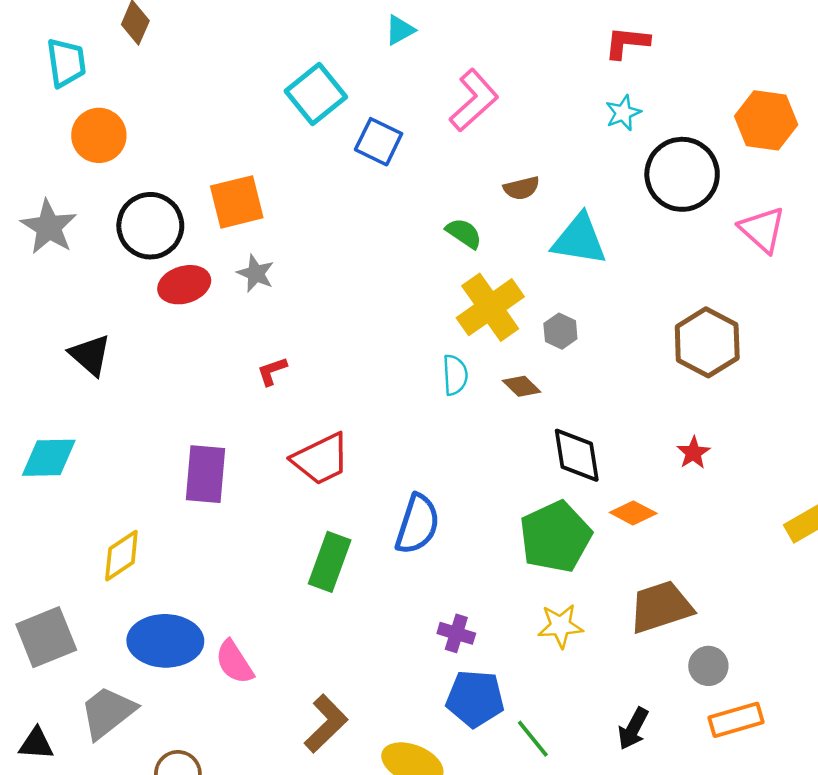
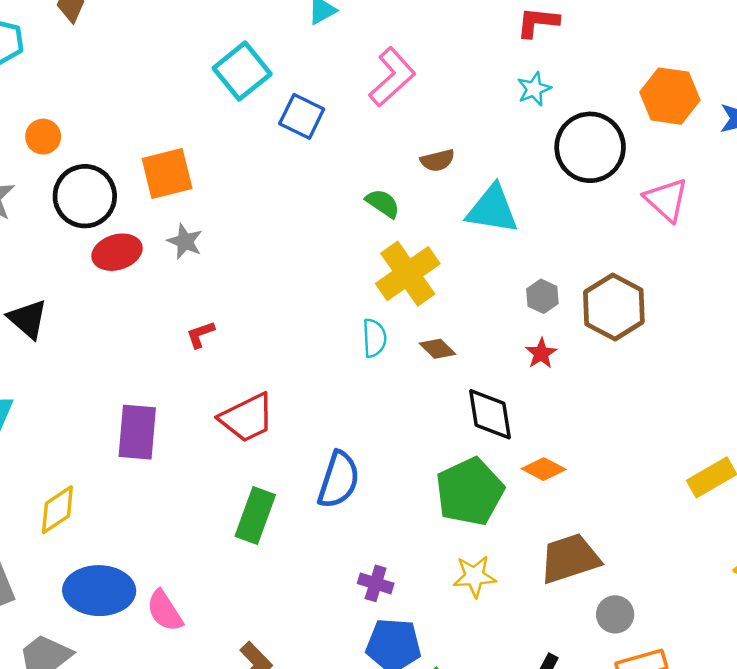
orange circle: (99, 135) -> (43, 137), moved, size x0.7
gray hexagon: (560, 331) -> (542, 296), moved
red star: (693, 453) -> (541, 353), moved

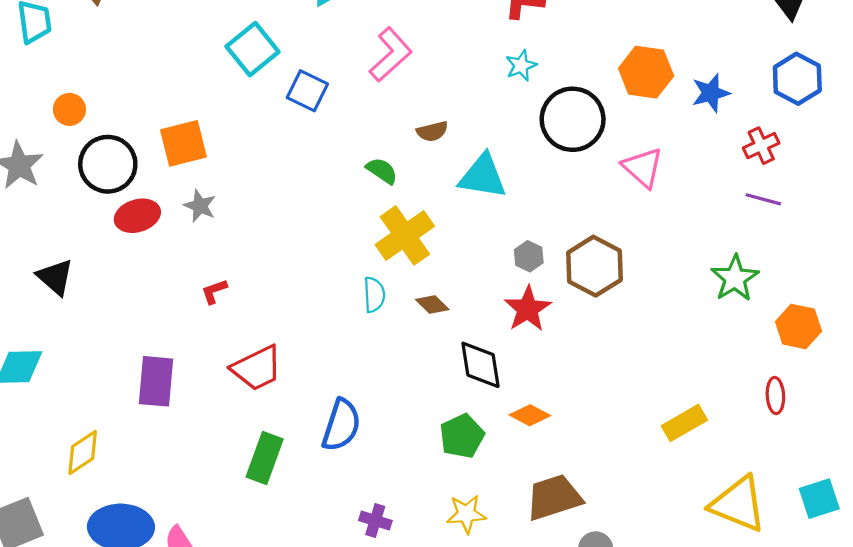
red star: (541, 353) -> (528, 309), size x1.6
green pentagon: (470, 492) -> (462, 436), size x0.7

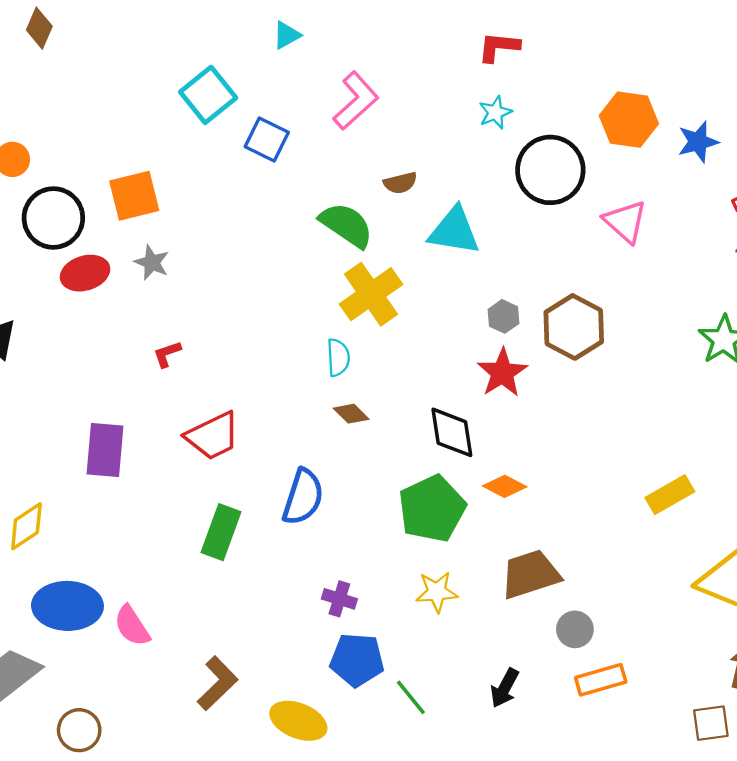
green semicircle: (382, 171) -> (346, 225), size x1.6
brown diamond: (432, 305) -> (351, 414), moved
green pentagon: (462, 436) -> (432, 509), size x1.4

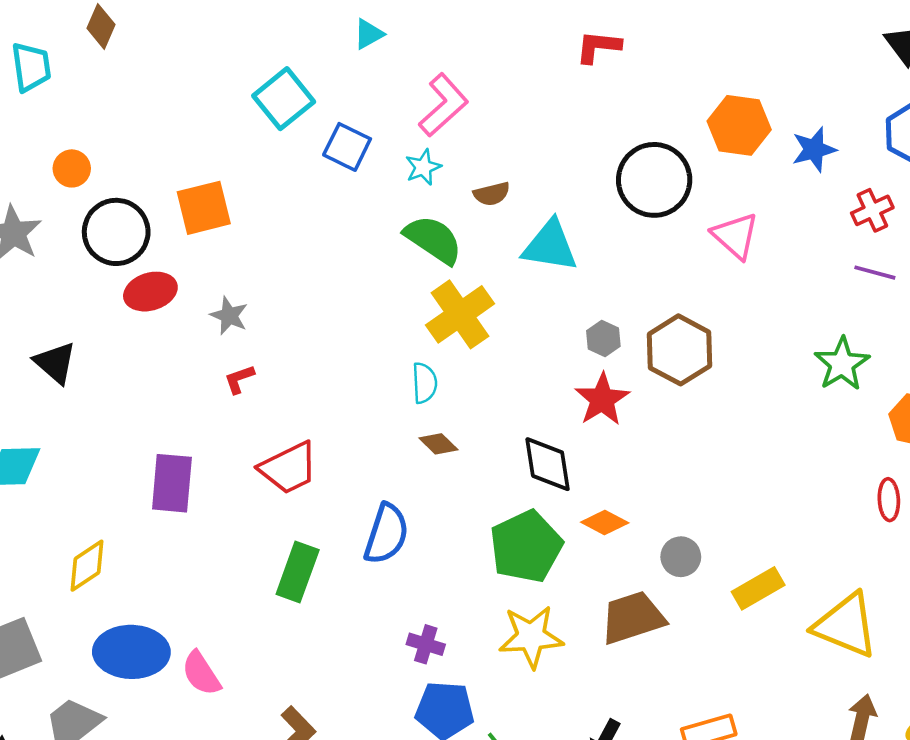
cyan star: (495, 113) -> (423, 167), moved
gray star: (152, 263) -> (229, 316), moved
yellow rectangle: (670, 495) -> (758, 588), moved
yellow star: (437, 592) -> (531, 637), size x1.4
gray circle: (575, 629) -> (681, 557), moved

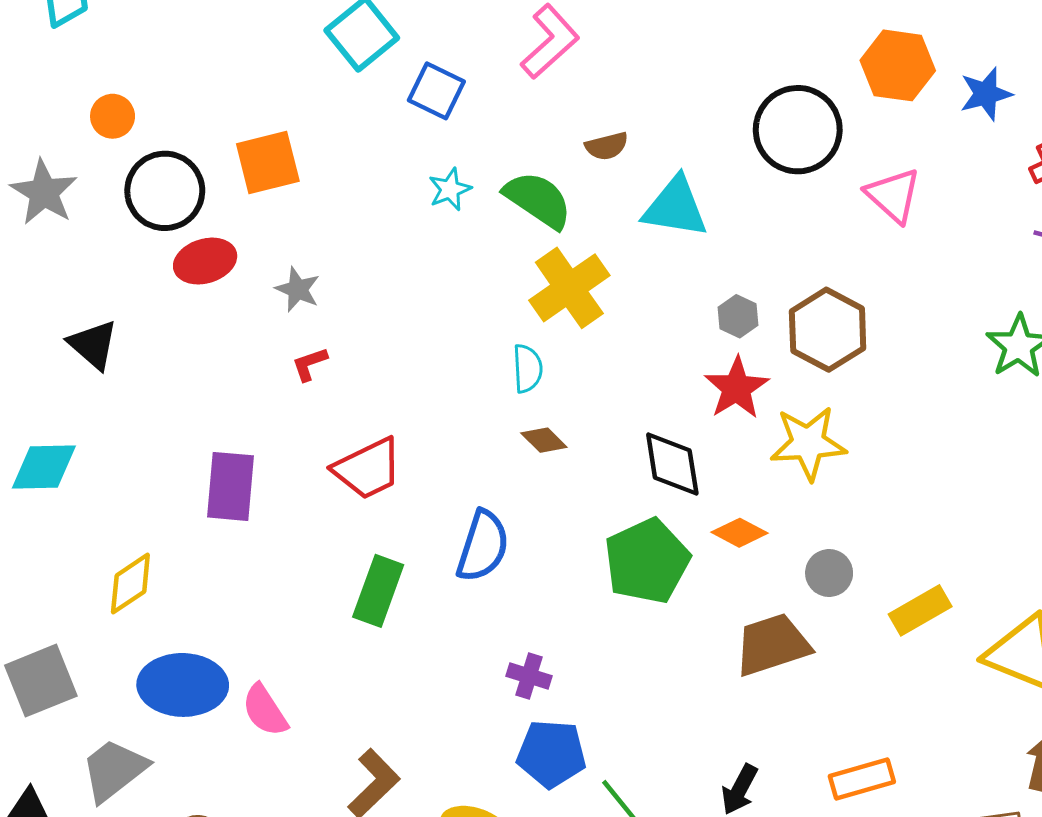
cyan star: (423, 167) -> (450, 189), moved
yellow star: (531, 637) -> (808, 443), moved

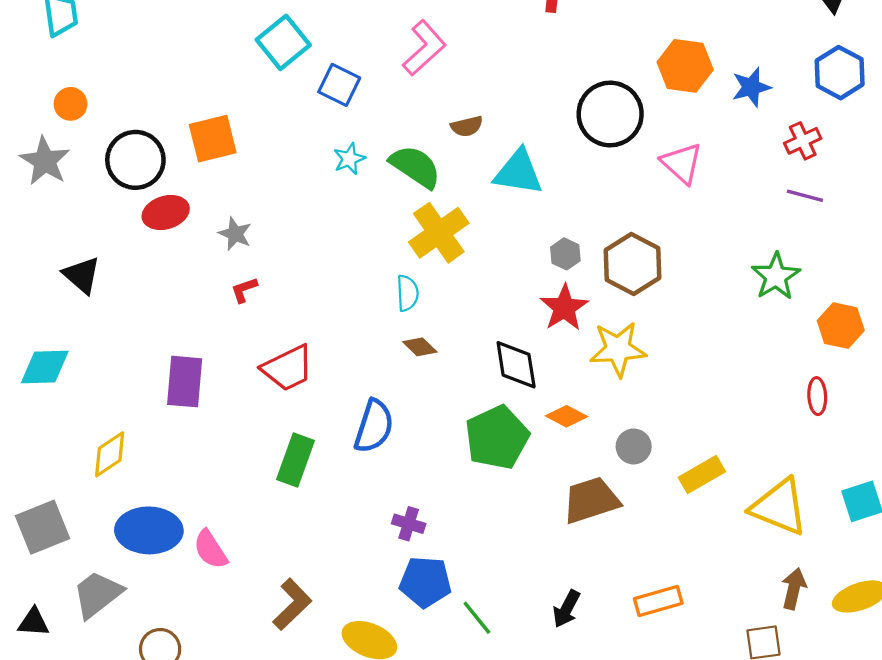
orange circle: (113, 116) -> (71, 104), moved

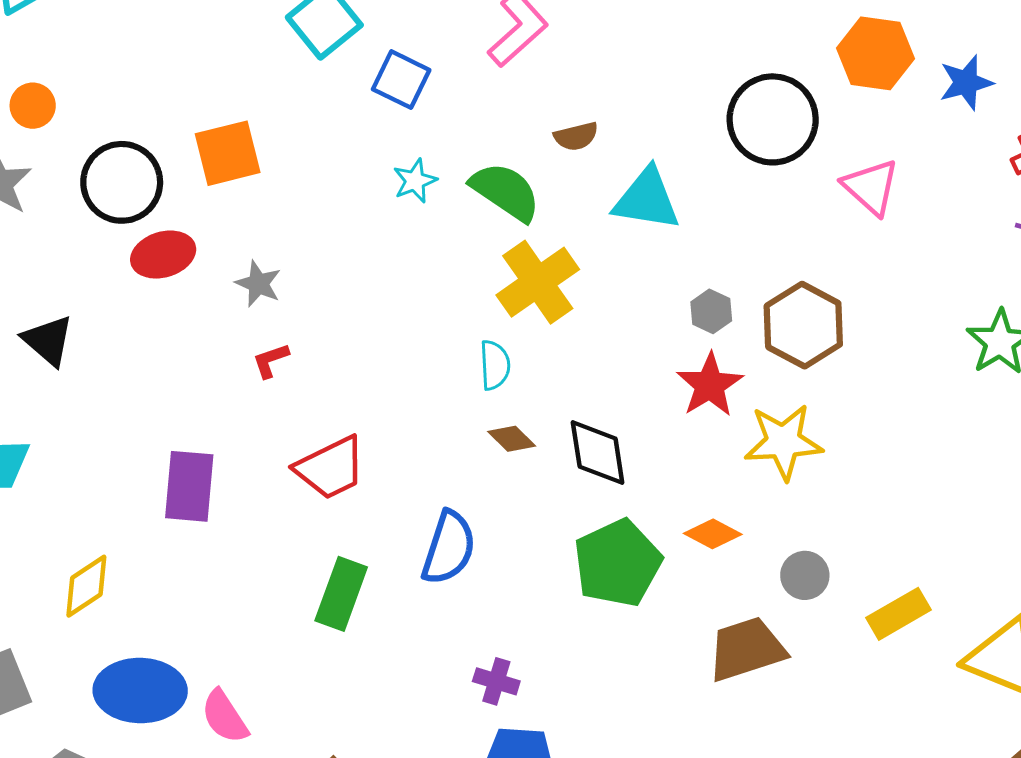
black diamond: (516, 365) -> (598, 453), moved

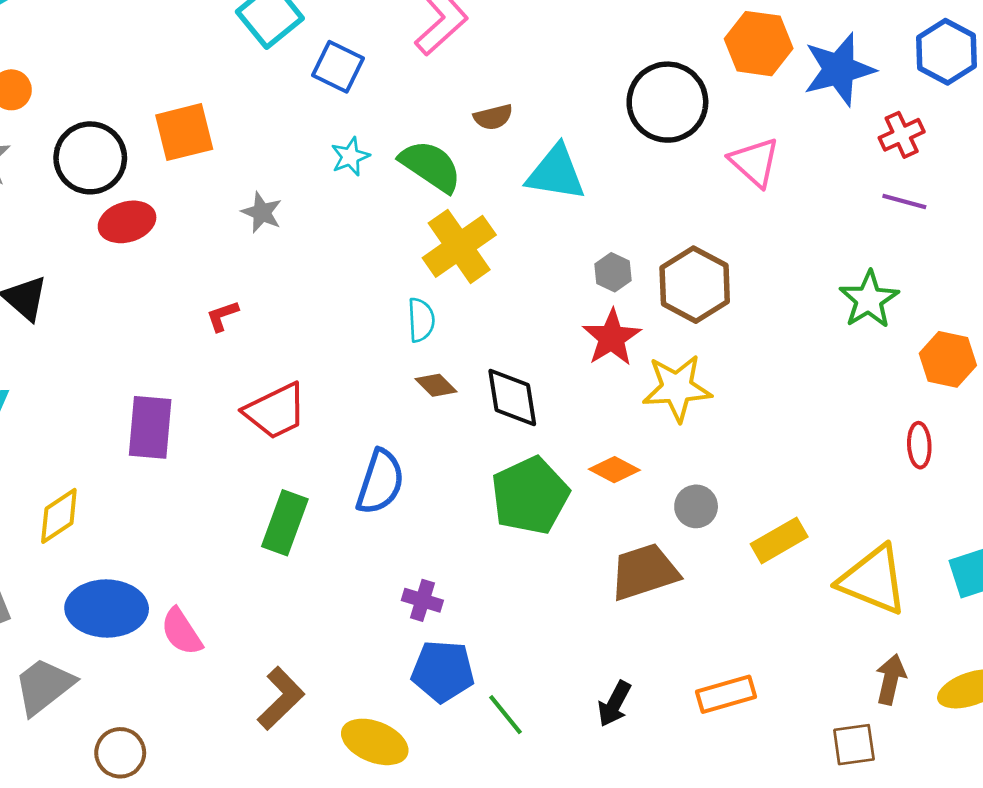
blue star: (966, 83) -> (839, 69), size x1.5
gray star: (258, 284) -> (262, 212), moved

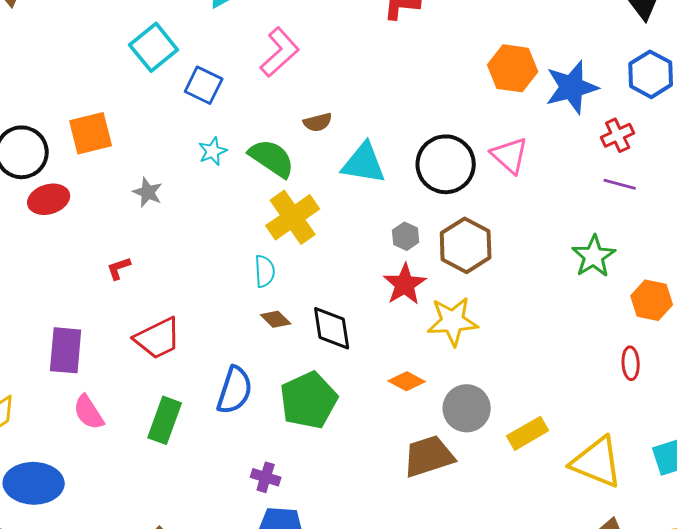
black circle: (667, 102) -> (446, 164), moved
green pentagon: (530, 496) -> (309, 400), moved
gray circle: (696, 506) -> (467, 408), size x1.5
pink semicircle: (181, 632) -> (89, 412), moved

